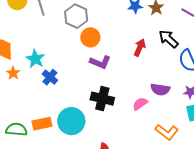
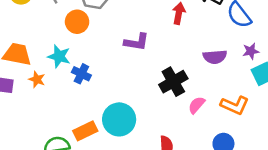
orange circle: (90, 37) -> (77, 22), moved
black cross: (102, 99) -> (173, 82), moved, turned -30
pink semicircle: (140, 104) -> (197, 105), moved

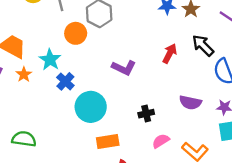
black cross: (173, 82) -> (146, 114), size x0.6
cyan circle: (119, 119) -> (91, 107), moved
orange rectangle: (85, 131) -> (108, 142), moved

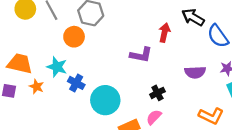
purple L-shape: (124, 68) -> (141, 55), moved
pink semicircle: (161, 141) -> (154, 117), moved

